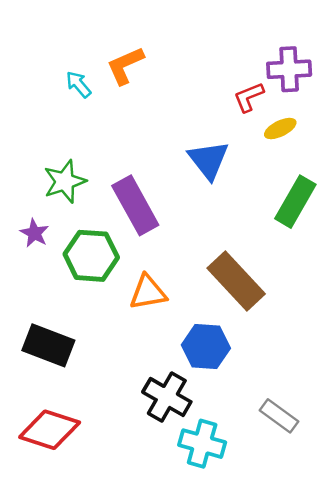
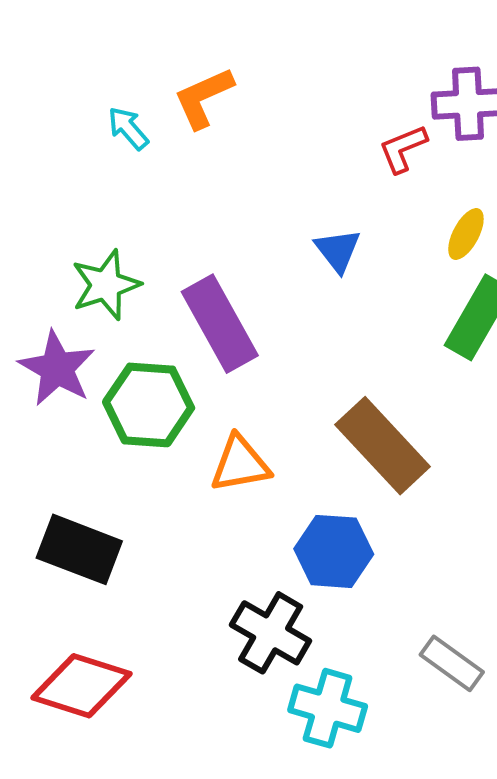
yellow ellipse: (280, 129) -> (466, 234), moved, turned -36
blue triangle: (208, 160) -> (338, 250), size x0.7
purple star: (34, 233) -> (57, 368), size x1.6

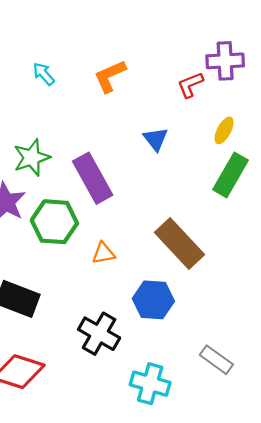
orange L-shape: (203, 98) -> (110, 76), moved
orange triangle: (240, 464) -> (103, 253), size x0.7
black cross: (271, 633) -> (99, 334), moved

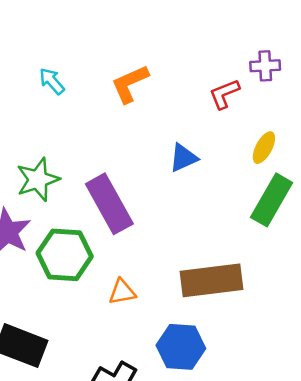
purple cross: (225, 61) -> (265, 66), size x0.7
blue triangle: (156, 139) -> (183, 158), turned 44
brown rectangle: (179, 243) -> (212, 280), turned -54

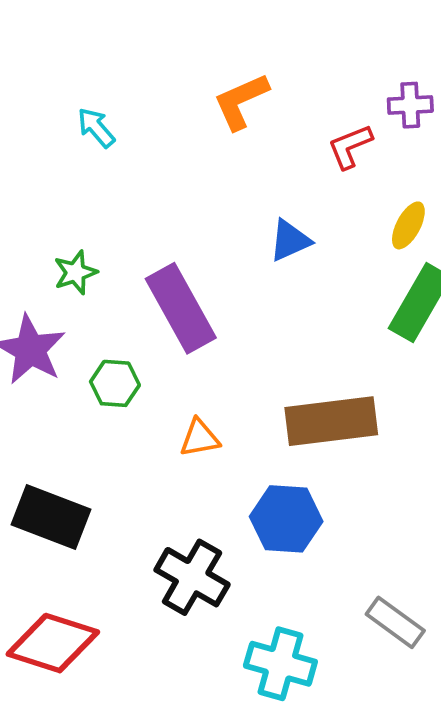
orange L-shape: (130, 84) -> (241, 101), moved
green star: (38, 180) -> (75, 272), size x0.7
green hexagon: (65, 255) -> (115, 383), size x0.6

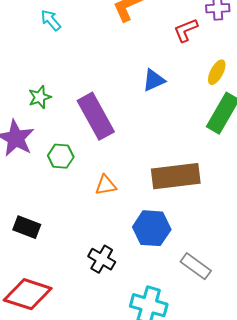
black rectangle: (51, 517) -> (27, 227), size x0.7
black cross: (192, 577) -> (102, 259), size x0.7
gray rectangle: (395, 622) -> (196, 266), moved

